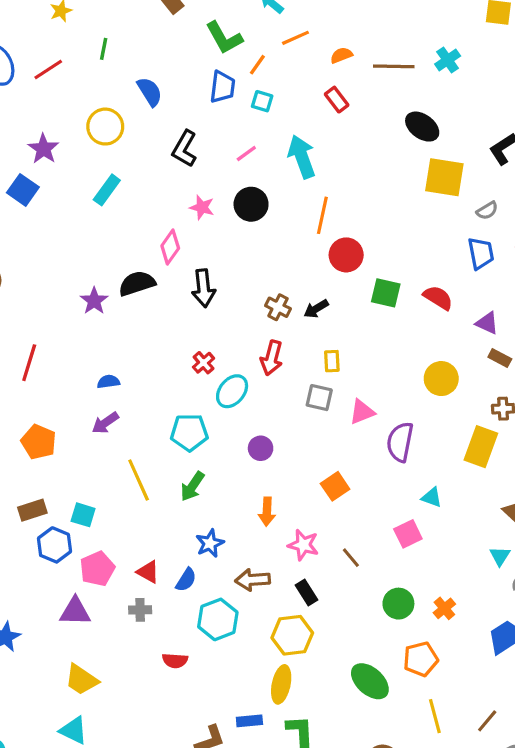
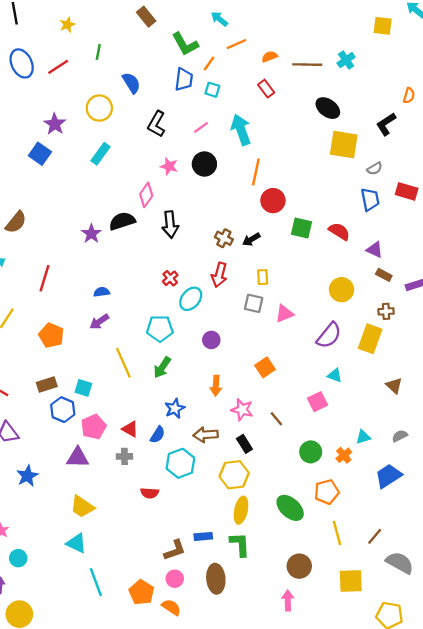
purple semicircle: (400, 442) -> (329, 335), moved, turned -152
cyan triangle: (500, 556) -> (363, 437), moved, turned 42
yellow ellipse: (281, 684) -> (241, 510), moved

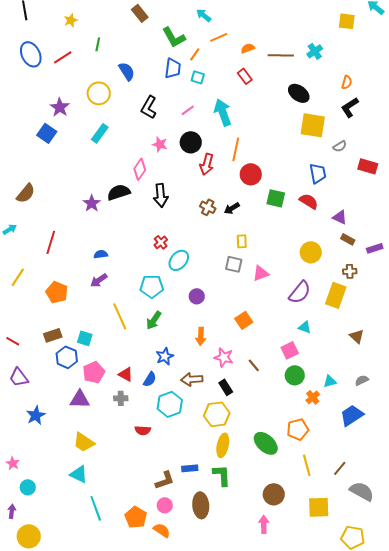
orange semicircle: (409, 95) -> (347, 82), moved
blue trapezoid: (370, 199) -> (318, 173), moved
red arrow: (219, 275) -> (207, 164), moved
green circle: (311, 452) -> (295, 375), moved

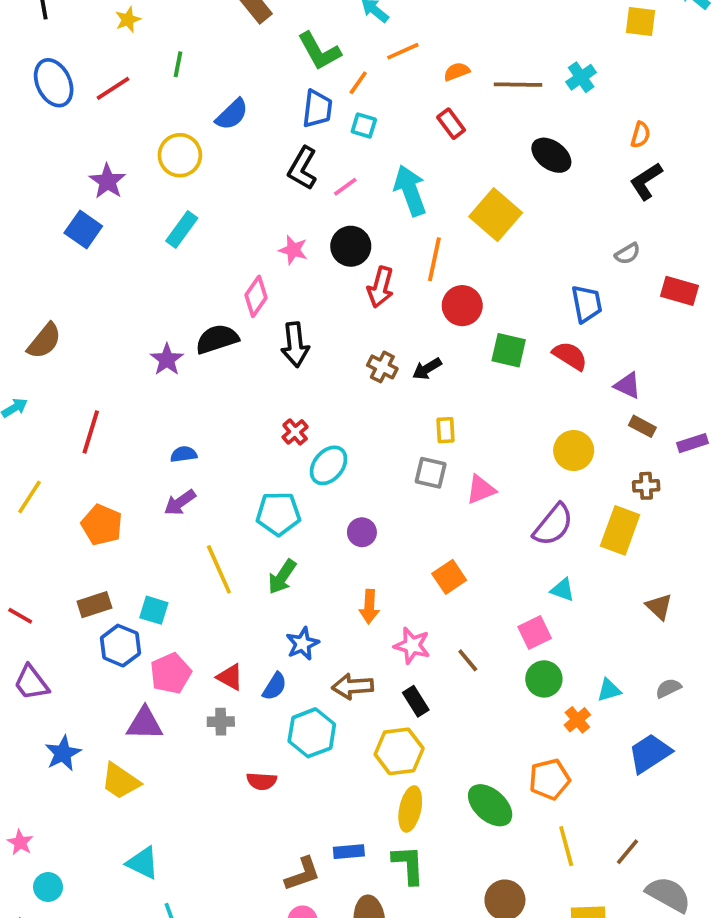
blue semicircle: (127, 71) -> (232, 114), turned 78
black L-shape: (149, 107) -> (302, 168), moved
yellow square: (313, 125) -> (496, 215), moved, turned 32
yellow trapezoid: (84, 442) -> (120, 781), moved

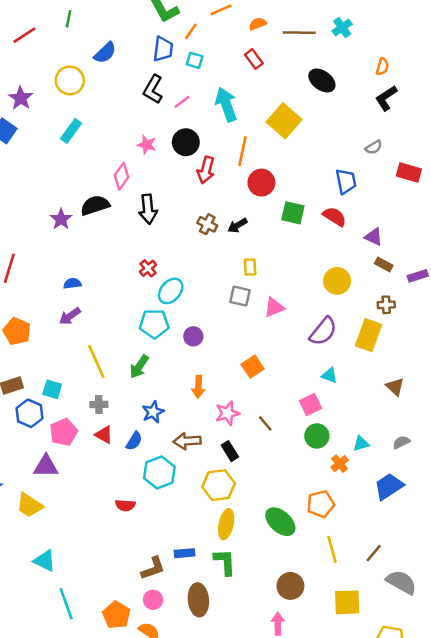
cyan pentagon: (278, 514) -> (154, 324), moved
pink star: (412, 646) -> (227, 413), turned -30
gray cross: (221, 722) -> (99, 404), moved

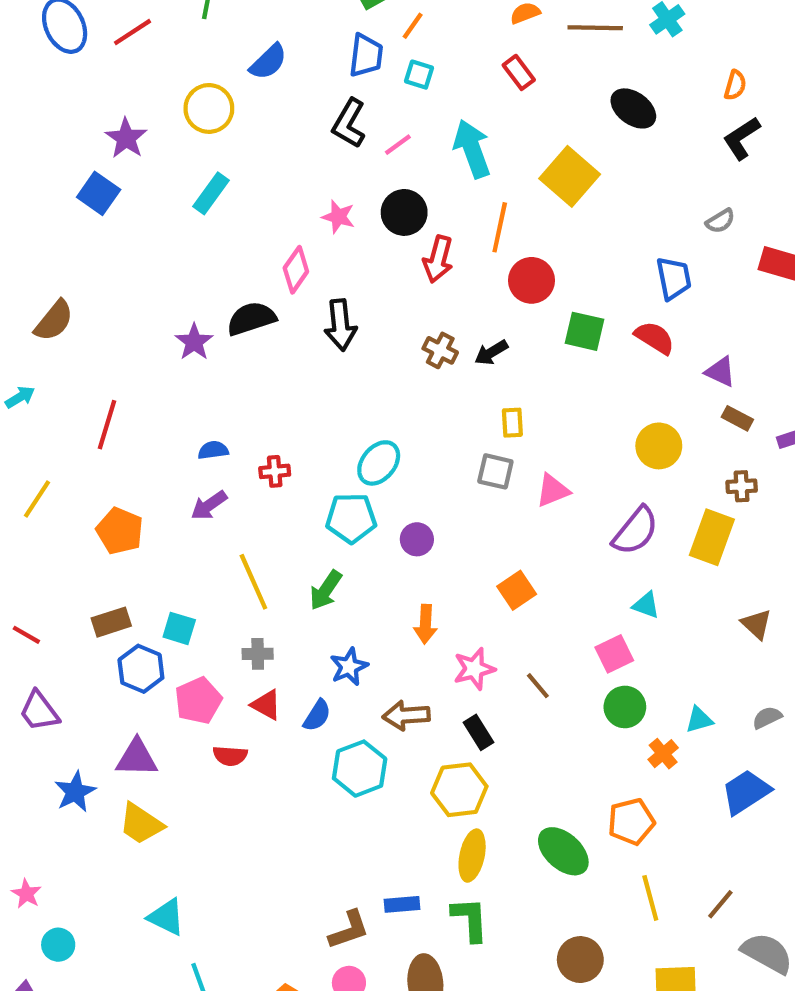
red cross: (148, 268) -> (275, 471), moved, turned 36
purple triangle: (46, 466) -> (137, 758), moved
red semicircle: (125, 505) -> (230, 756), moved

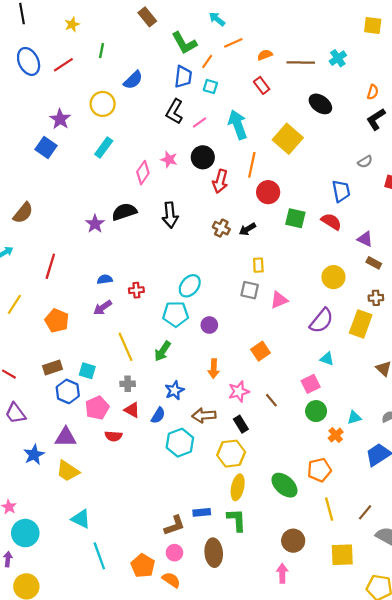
pink diamond: (296, 270) -> (143, 173), moved
cyan circle: (58, 945) -> (25, 533), size x1.6

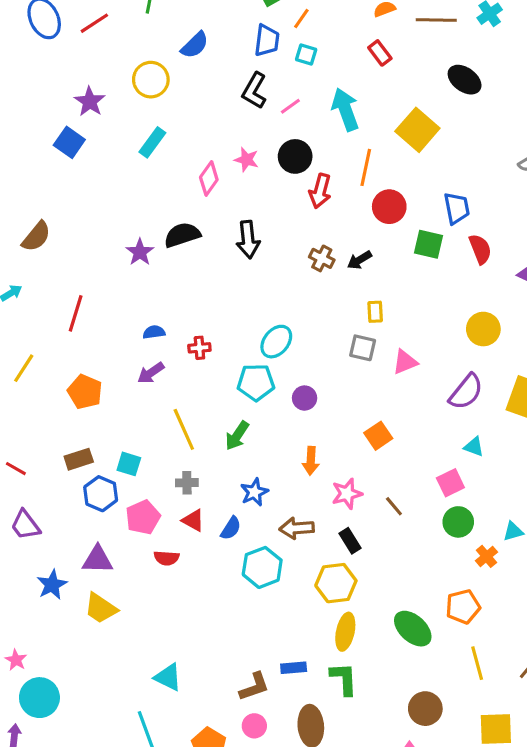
blue trapezoid: (341, 191) -> (457, 208), moved
red semicircle: (331, 222) -> (480, 249), turned 36
cyan triangle: (81, 519) -> (168, 677), moved

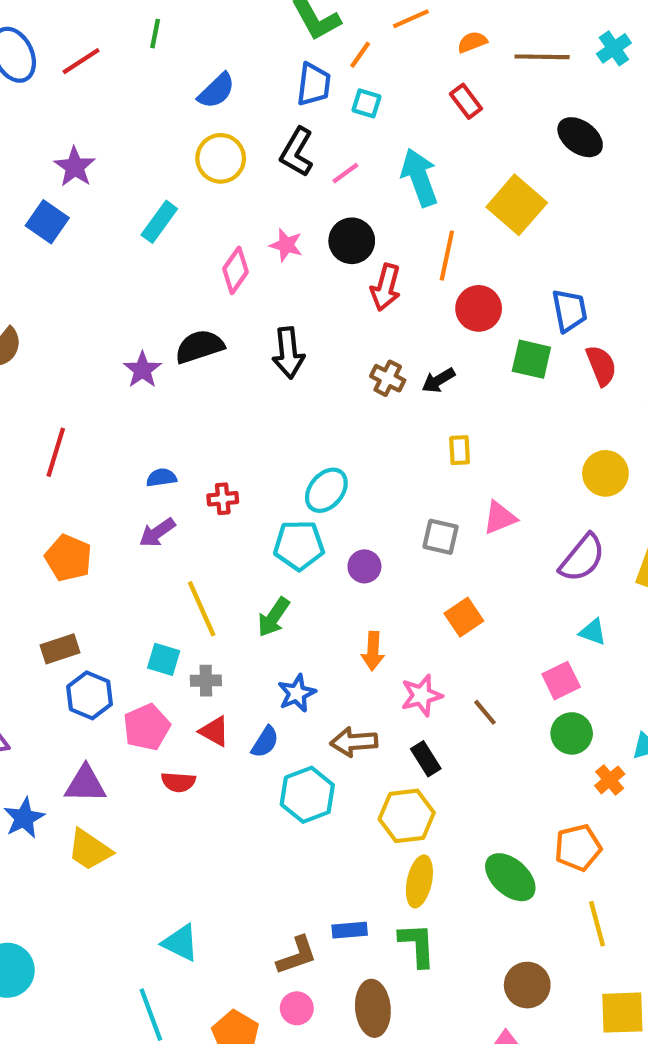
yellow circle: (151, 80) -> (221, 158), moved
gray square: (363, 348) -> (441, 537), moved
cyan square: (129, 464) -> (164, 659), moved

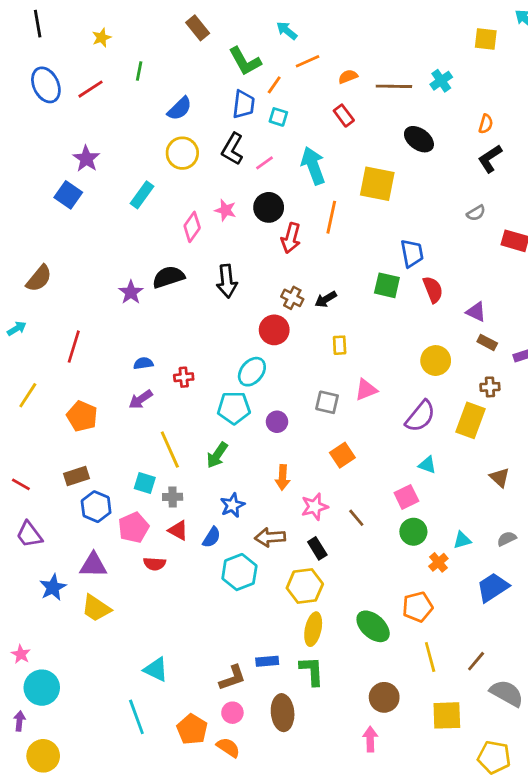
yellow square: (517, 205) -> (377, 184), turned -30
red circle: (479, 308) -> (274, 330), moved

